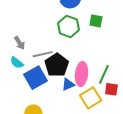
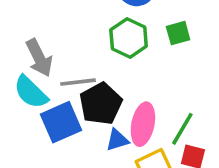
green square: (96, 21) -> (178, 33), turned -32
gray arrow: (20, 43) -> (39, 58), size x1.5
cyan semicircle: (17, 63) -> (31, 92), size x1.5

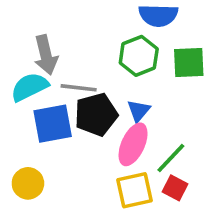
green square: (178, 33) -> (189, 62), size x1.4
cyan semicircle: (31, 92) -> (29, 87), turned 96
blue triangle: (117, 140) -> (139, 111), moved, turned -45

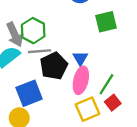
green hexagon: (139, 56) -> (33, 31), moved
blue square: (53, 124) -> (29, 93), moved
red square: (175, 188) -> (113, 103), turned 35

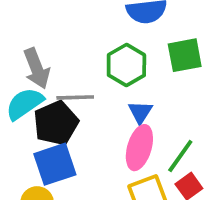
green hexagon: (33, 31) -> (126, 65), moved
black pentagon: (54, 66) -> (56, 123), moved

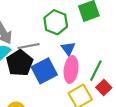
blue square: (55, 164) -> (44, 71), moved

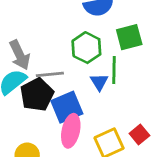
pink ellipse: (71, 69) -> (71, 131), moved
green line: (96, 71) -> (114, 70), moved, turned -30

